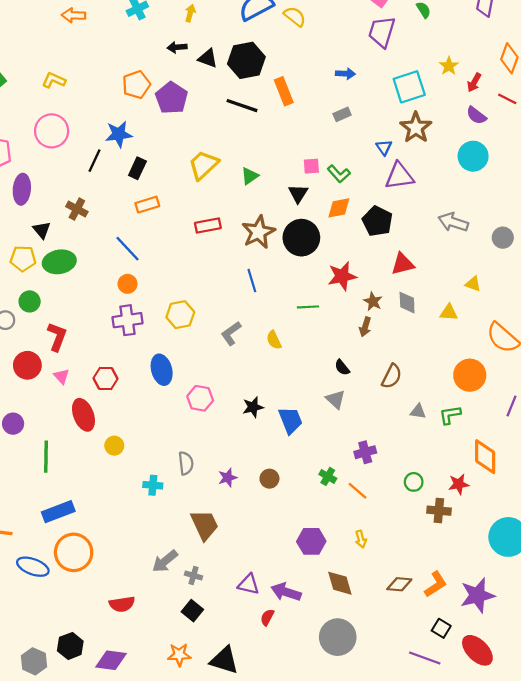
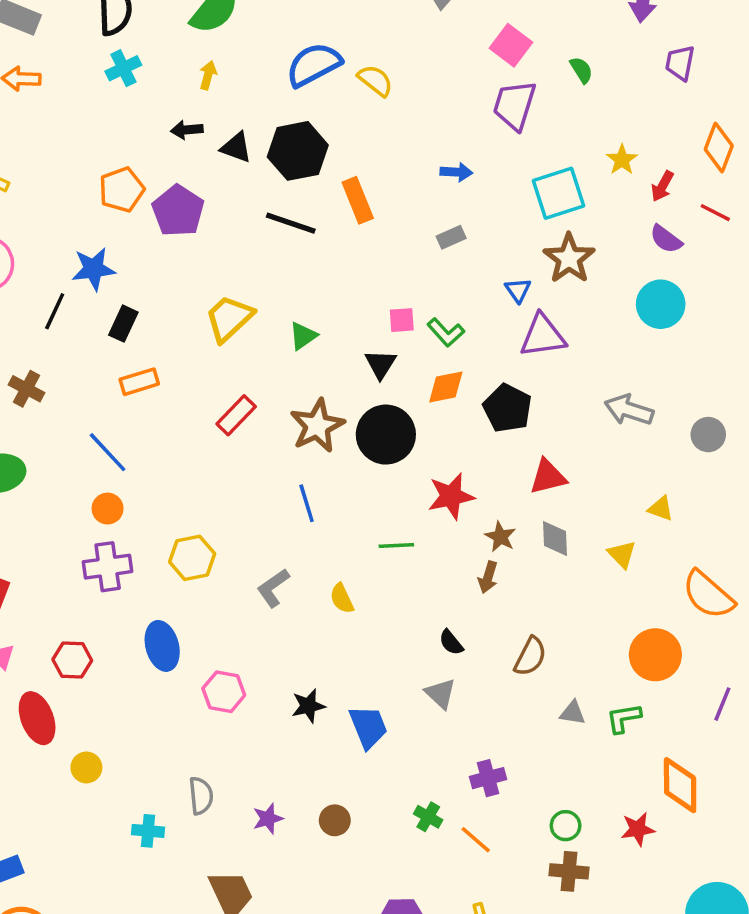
red rectangle: (208, 226) -> (236, 415), turned -35
yellow triangle: (449, 312) -> (622, 554), turned 42
brown cross: (439, 511) -> (569, 871), moved

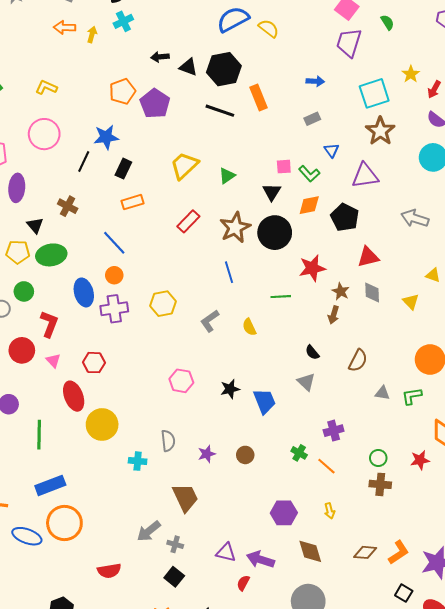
yellow arrow: (208, 75) -> (92, 35), moved
blue triangle: (518, 290) -> (332, 150), moved
blue ellipse: (162, 646) -> (84, 292), moved
yellow circle: (86, 767) -> (102, 424), size x1.8

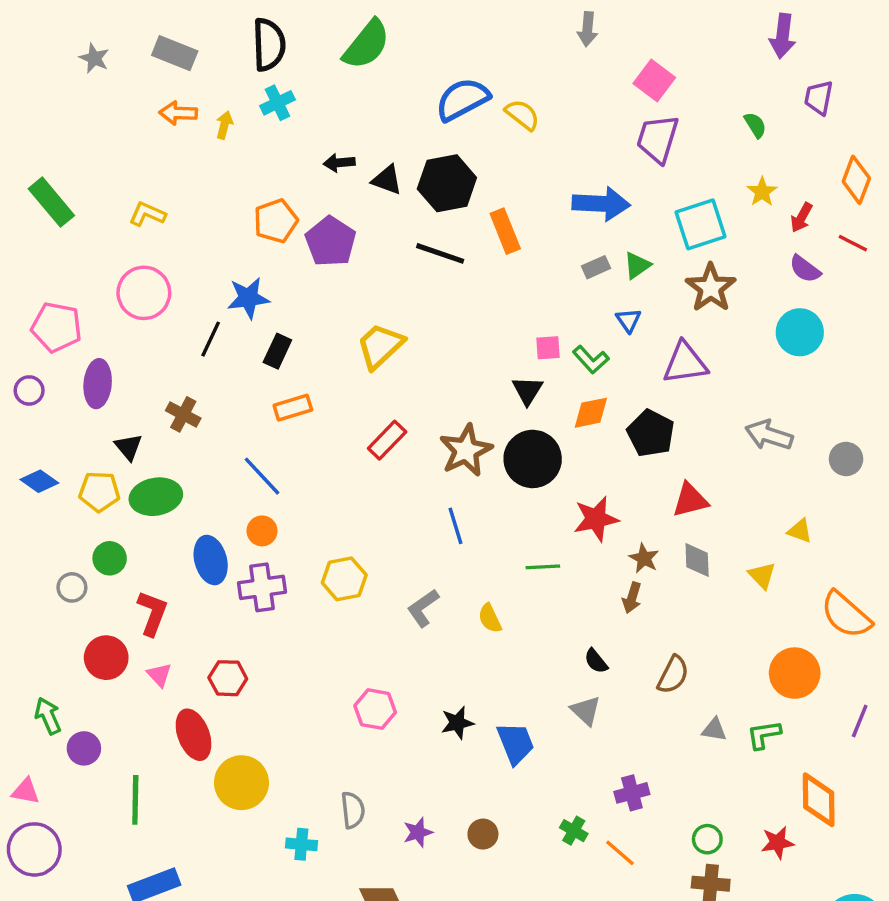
green semicircle: (387, 22) -> (755, 125), moved
blue arrow: (315, 81) -> (601, 204), size x1.8
green triangle: (227, 176) -> (637, 265), moved

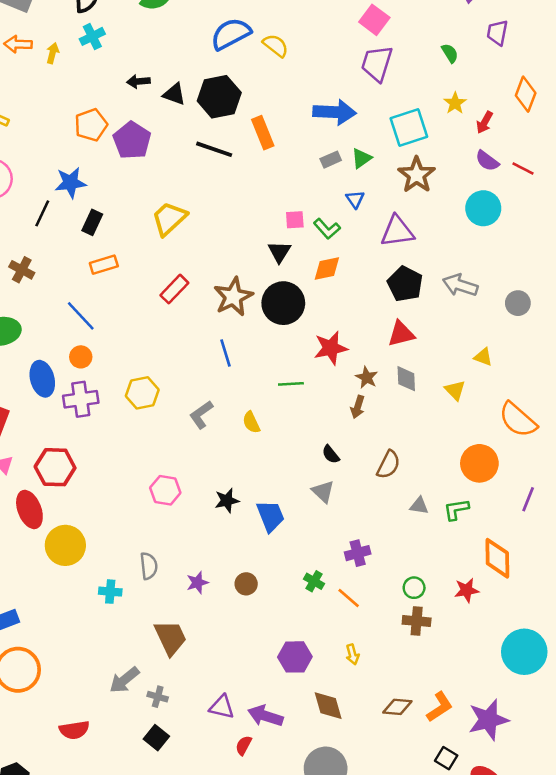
red line: (853, 243) -> (523, 169), moved
black pentagon: (651, 433) -> (405, 284), moved
red hexagon: (228, 678) -> (55, 467), size x1.4

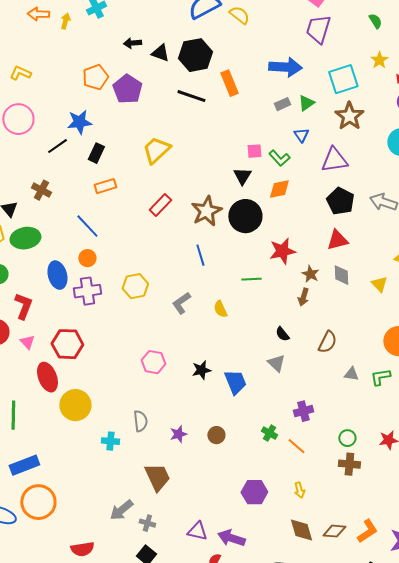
black line: (42, 213) -> (57, 146), turned 30
brown diamond: (328, 706) -> (301, 530), moved

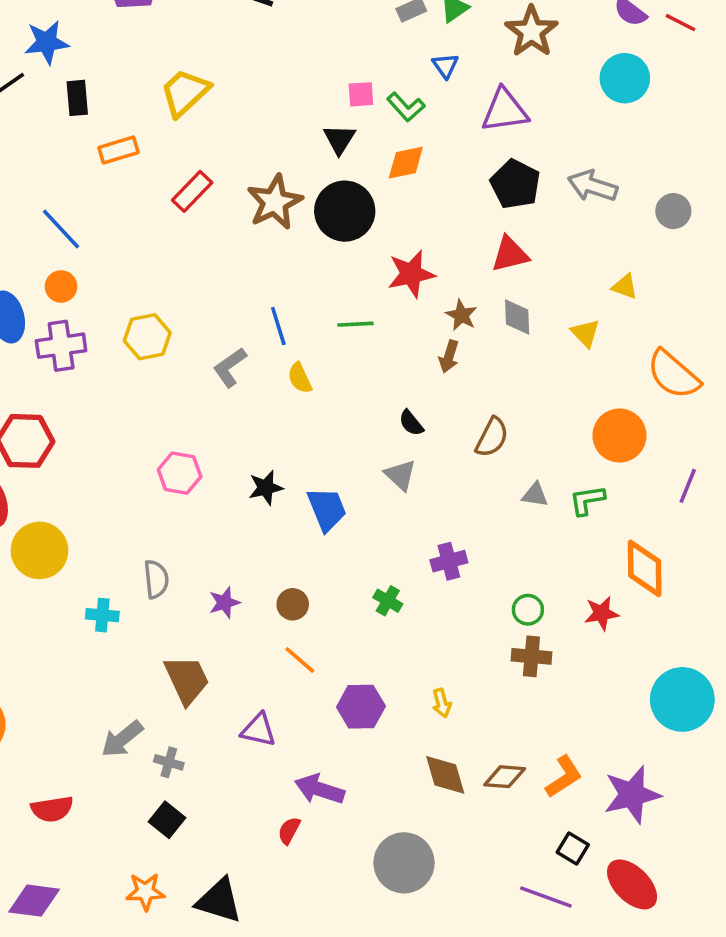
black rectangle: (96, 153) -> (77, 98), turned -30
orange rectangle: (105, 186) -> (118, 150), moved
blue line: (200, 255) -> (278, 326), moved
orange line: (296, 446) -> (300, 660), moved
purple triangle: (197, 531) -> (259, 730), moved

